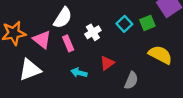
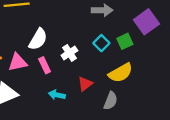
pink triangle: (42, 39) -> (18, 62), turned -48
yellow semicircle: (160, 55) -> (121, 73), moved, turned 125

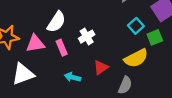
green square: (125, 41) -> (155, 37), moved
cyan square: (101, 43) -> (136, 26), moved

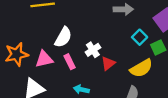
red triangle: (101, 67) -> (108, 63), moved

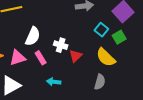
white cross: (93, 50) -> (61, 45), turned -32
yellow semicircle: (141, 68) -> (106, 57), turned 80

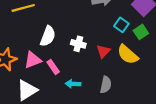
red triangle: (76, 56) -> (103, 51), moved
pink rectangle: (41, 58) -> (53, 67), moved
gray semicircle: (100, 82) -> (106, 85), moved

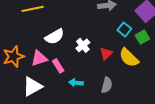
white semicircle: (48, 36) -> (55, 37), turned 36
white cross: (78, 44) -> (83, 45), turned 32

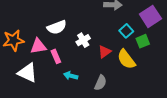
white triangle: (32, 87) -> (27, 73), turned 45

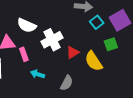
white semicircle: (57, 27) -> (27, 25), turned 42
cyan square: (126, 31) -> (97, 22), moved
white cross: (83, 40) -> (52, 40), size x1.5

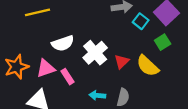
white semicircle: (27, 25) -> (63, 43), turned -30
cyan arrow: (38, 74) -> (97, 95), moved

